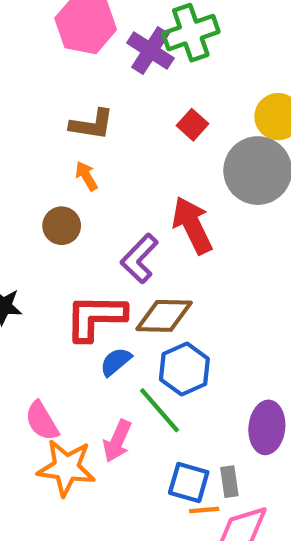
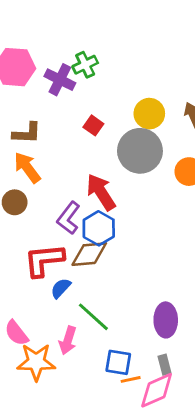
green cross: (191, 33) -> (85, 65), size x0.7
orange arrow: (86, 176) -> (27, 168), size x1.6
blue hexagon: (184, 369) -> (99, 228), moved
gray rectangle: (229, 482) -> (165, 365), moved

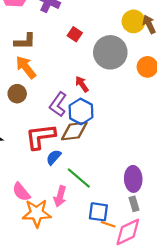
yellow circle: (149, 114) -> (133, 21), moved
red arrow: (101, 192) -> (82, 84), size x0.6
gray rectangle: (165, 365) -> (134, 204), moved
orange line: (131, 379) -> (108, 224), turned 32

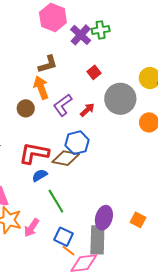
brown L-shape: (25, 41) -> (48, 64), turned -35
red arrow: (82, 84) -> (87, 110), moved, turned 63
purple L-shape: (58, 104) -> (63, 105), moved
pink arrow: (60, 196) -> (32, 228), moved
gray rectangle: (134, 204) -> (97, 240), size x2.0

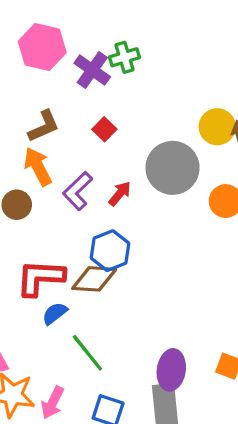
red square: (94, 72) -> (104, 129), moved

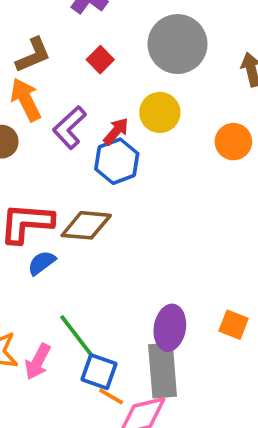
yellow circle: (217, 127) -> (160, 112), moved
gray circle: (173, 168) -> (178, 44), moved
blue hexagon: (110, 251) -> (117, 161), moved
green line: (87, 353) -> (76, 335), moved

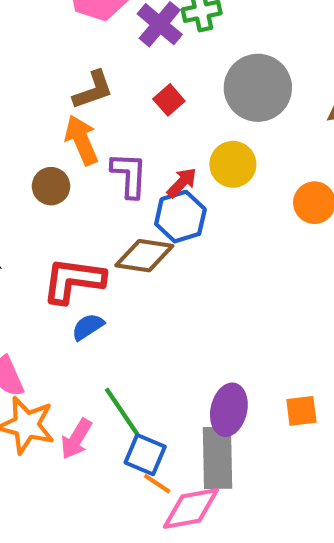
purple L-shape: (70, 128) -> (129, 175), turned 132
brown diamond: (86, 225) -> (144, 256), moved
orange square: (234, 325) -> (301, 411), turned -32

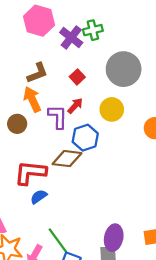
red arrow: (182, 183) -> (75, 106), moved

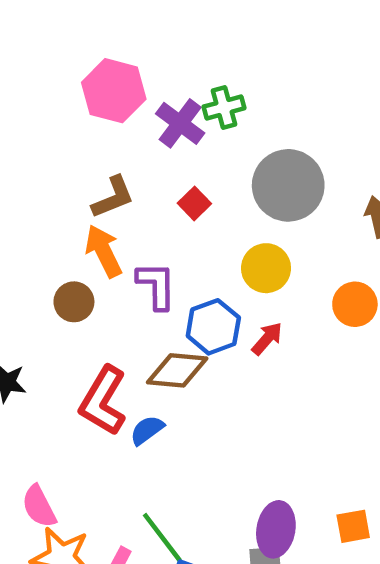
red arrow: (75, 106) -> (267, 339), moved
red L-shape: (30, 173) -> (103, 401), turned -64
blue semicircle: (39, 197) -> (147, 430), moved

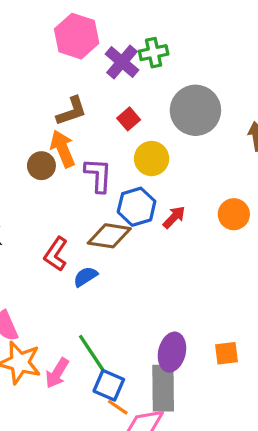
yellow circle: (266, 268) -> (152, 159), moved
brown circle: (74, 302) -> (41, 166), moved
orange circle: (355, 304) -> (234, 214), moved
red L-shape: (103, 401) -> (56, 254), size x0.7

